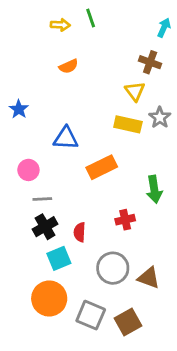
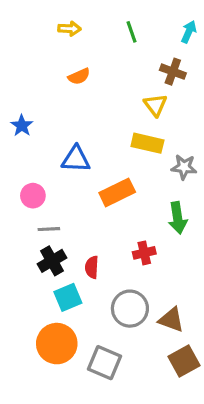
green line: (91, 18) -> (132, 32), moved
gray star: (160, 117) -> (184, 167), moved, turned -30
brown square: (128, 322) -> (184, 361), moved

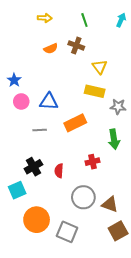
brown cross: (173, 72) -> (76, 45), moved
pink circle: (33, 196) -> (21, 101), moved
gray line: (49, 229) -> (40, 130), moved
cyan square: (68, 297) -> (17, 190), moved

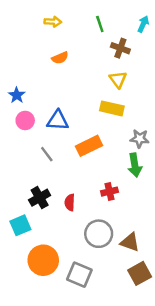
brown cross: (76, 45) -> (120, 48), moved
gray star: (118, 107) -> (140, 139), moved
gray line: (40, 130) -> (47, 154), turned 56

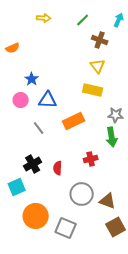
green line: (100, 24) -> (83, 20), turned 64
orange semicircle: (60, 58) -> (13, 48), moved
blue star: (17, 95) -> (32, 79), moved

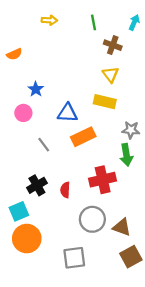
green line: (83, 20) -> (93, 22), turned -56
blue triangle: (48, 100) -> (67, 113), moved
red cross: (91, 159) -> (103, 180), size x1.6
orange circle: (36, 216) -> (27, 239), moved
gray square: (66, 228) -> (74, 258), turned -30

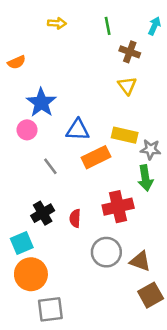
blue star: (36, 89) -> (41, 103), size x1.6
yellow rectangle: (105, 102) -> (125, 135), moved
gray square: (74, 258) -> (50, 309), moved

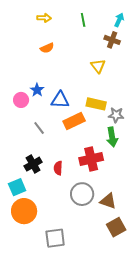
brown cross: (130, 52) -> (112, 40), moved
orange semicircle: (17, 62) -> (47, 48), moved
blue star: (41, 103) -> (37, 90), moved, size x0.6
gray square: (50, 309) -> (55, 238), moved

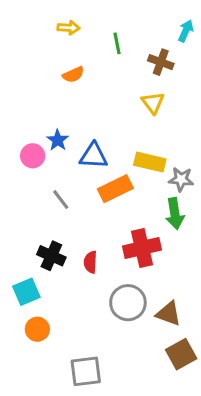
green line: (83, 20) -> (117, 43), moved
brown cross: (112, 40) -> (161, 62), moved
black cross: (33, 164) -> (51, 256), turned -36
orange circle: (24, 211) -> (37, 329), size x0.6

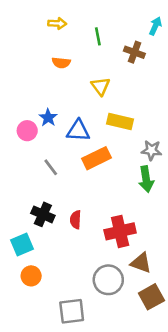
orange semicircle: (73, 75) -> (61, 63), turned 30
yellow triangle: (153, 103) -> (100, 86), moved
yellow rectangle: (150, 162) -> (120, 122), moved
red cross: (142, 248) -> (120, 231), moved
gray circle: (128, 303) -> (108, 280), moved

